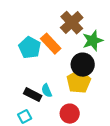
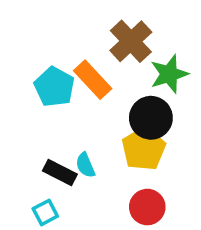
red circle: (70, 114) -> (147, 207), moved

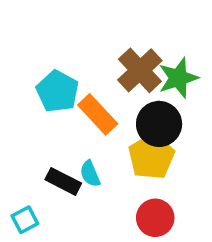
brown cross: (131, 41) -> (140, 70), moved
orange rectangle: (93, 80) -> (98, 114), moved
cyan square: (45, 212) -> (25, 220), moved

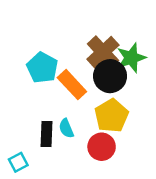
black circle: (159, 124) -> (110, 76), moved
black rectangle: (63, 181) -> (46, 134), turned 65
red circle: (155, 218) -> (102, 147), moved

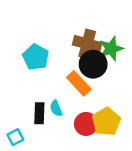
brown cross: (103, 52) -> (87, 44), turned -32
orange rectangle: (72, 85) -> (79, 83), moved
yellow pentagon: (111, 116) -> (106, 122), moved

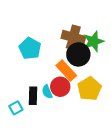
yellow pentagon: (106, 122) -> (89, 89), moved
red circle: (86, 124) -> (60, 87), moved
cyan square: (15, 137) -> (16, 108), moved

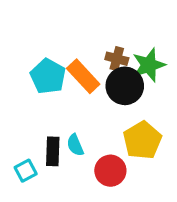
brown cross: (73, 37) -> (117, 59), size x0.6
orange rectangle: (66, 71) -> (83, 76), moved
red circle: (60, 87) -> (110, 171), moved

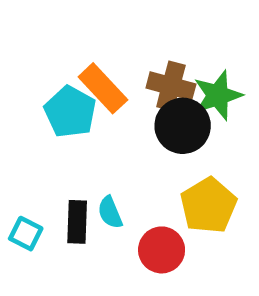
brown cross: (117, 59) -> (171, 86), size x1.4
orange rectangle: (83, 76) -> (103, 88), moved
cyan square: (26, 171) -> (26, 234), moved, turned -35

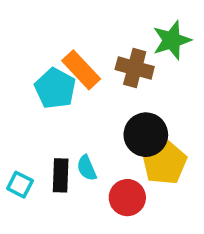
green star: (218, 95) -> (172, 40), moved
black circle: (183, 126) -> (146, 135), moved

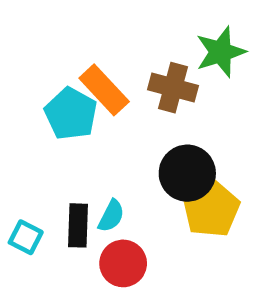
cyan semicircle: (87, 168) -> (111, 216), turned -130
red circle: (127, 198) -> (123, 263), moved

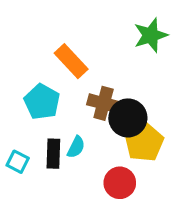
brown cross: (173, 88) -> (104, 103), moved
cyan pentagon: (71, 114) -> (42, 102), moved
red circle: (123, 263) -> (120, 183), moved

